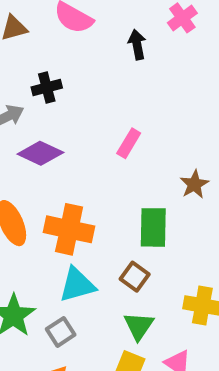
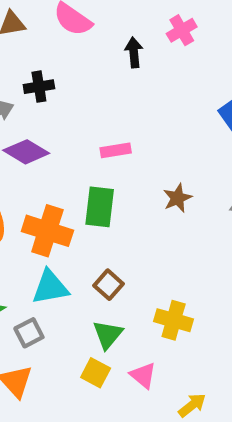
pink rectangle: (129, 143) -> (116, 150), turned 44
green rectangle: (153, 227) -> (100, 207), moved

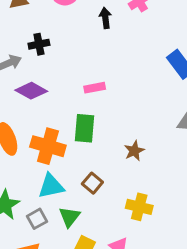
brown star: (177, 198) -> (134, 151), moved
green triangle: (108, 334) -> (69, 217), moved

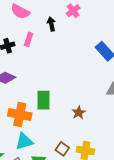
pink rectangle: (95, 88) -> (29, 39), moved, turned -56
brown square: (92, 183) -> (62, 149), moved

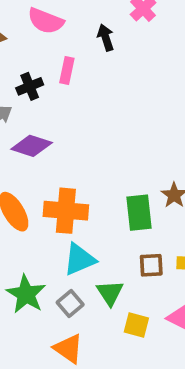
green rectangle: (44, 100) -> (139, 213), moved
brown square: (62, 149) -> (151, 265), turned -32

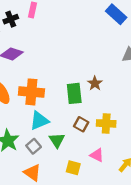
brown square: (151, 265) -> (81, 124), turned 32
yellow square: (136, 325) -> (73, 168), moved

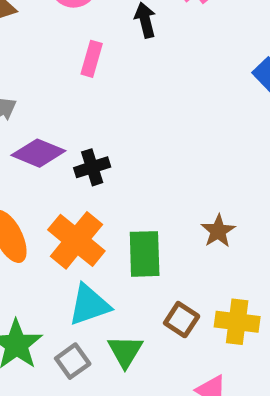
black cross: (11, 19) -> (92, 167), moved
orange cross: (31, 92) -> (76, 240), turned 30
green rectangle: (74, 93) -> (145, 254), moved

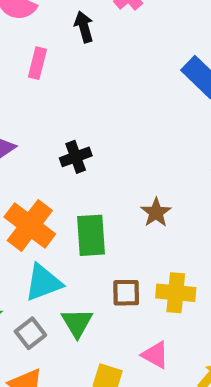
black cross: (92, 167) -> (76, 157), moved
brown square: (182, 320) -> (126, 293), turned -32

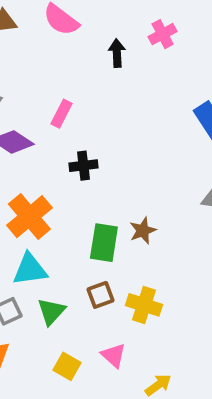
pink rectangle: (37, 63) -> (61, 114), moved
green rectangle: (91, 235) -> (104, 243), moved
brown square: (126, 293) -> (100, 295), turned -32

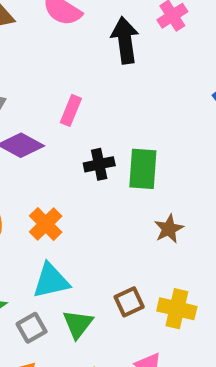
black arrow: (117, 53) -> (125, 40), size x1.5
orange cross: (29, 217) -> (46, 224), size x0.7
green rectangle: (104, 243) -> (143, 169), moved

